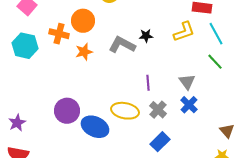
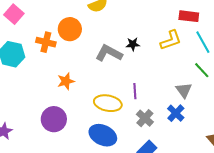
orange star: (84, 52) -> (66, 81), moved
gray triangle: (187, 82) -> (184, 90), moved
yellow ellipse: (125, 111) -> (108, 103), moved
blue ellipse: (95, 127) -> (103, 135), moved

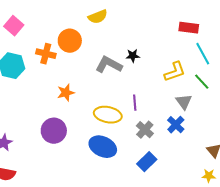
yellow L-shape: (171, 40) -> (175, 72), moved

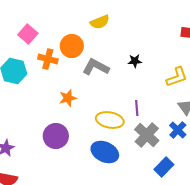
pink square: (14, 26) -> (28, 34), moved
gray L-shape: (109, 65) -> (96, 67), moved
gray cross: (145, 130) -> (147, 135), size x1.4
blue rectangle: (147, 162) -> (164, 167), moved

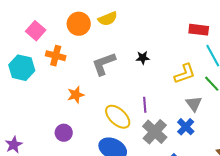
orange circle: (72, 46) -> (79, 24), moved
gray L-shape: (96, 67) -> (104, 64), turned -48
yellow ellipse: (110, 120) -> (118, 117), turned 32
purple circle: (56, 136) -> (64, 133), size x0.7

